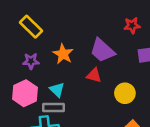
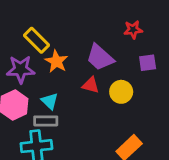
yellow rectangle: (31, 27) -> (36, 40), moved
purple star: (31, 61) -> (21, 69), size x1.5
yellow circle: (125, 93) -> (121, 92), moved

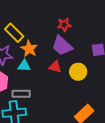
red star: (133, 30) -> (64, 25), moved
cyan triangle: (50, 101) -> (24, 66), moved, turned -40

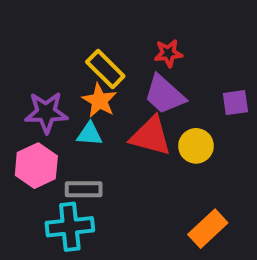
yellow rectangle: (14, 33) -> (105, 69), moved
red triangle: (55, 67) -> (151, 136), size x1.6

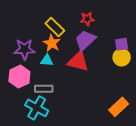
purple trapezoid: (164, 95) -> (85, 40), turned 95
yellow circle: (196, 146) -> (122, 57), moved
cyan cross: (70, 227) -> (37, 108), turned 35
orange rectangle: (208, 229) -> (119, 107), moved

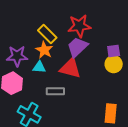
red star: (87, 19) -> (79, 26), size x1.6
gray rectangle: (44, 89) -> (55, 91), moved
orange rectangle: (119, 107) -> (111, 113), turned -42

